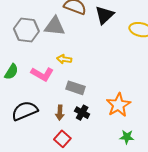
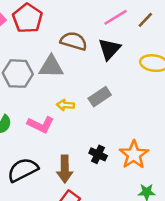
gray rectangle: (75, 88) -> (100, 97), moved, turned -48
brown arrow: (60, 113) -> (65, 169), size x1.5
black cross: (82, 113) -> (98, 154), moved

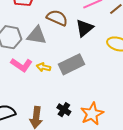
gray rectangle: (100, 97) -> (71, 64), size x1.4
pink L-shape: (41, 125) -> (21, 65), moved

